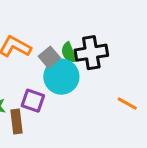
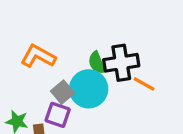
gray square: (49, 57) -> (63, 92), moved
orange line: (127, 104) -> (144, 84), moved

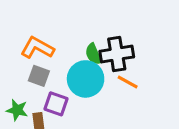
orange line: (144, 84) -> (128, 82), moved
gray square: (63, 92) -> (39, 76), moved, turned -30

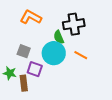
orange L-shape: (37, 48) -> (31, 17), moved
black cross: (117, 54) -> (74, 24), moved

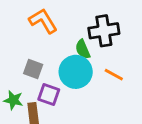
orange L-shape: (31, 17) -> (43, 21), turned 30

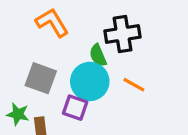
gray square: (33, 69) -> (41, 78), size x1.4
purple square: (49, 94) -> (75, 108), moved

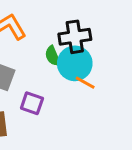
cyan circle: (90, 81) -> (75, 63), moved

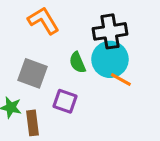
green semicircle: (53, 56) -> (77, 62), moved

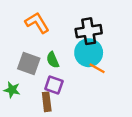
green semicircle: (77, 62) -> (53, 60), moved
brown rectangle: (33, 123) -> (47, 102), moved

